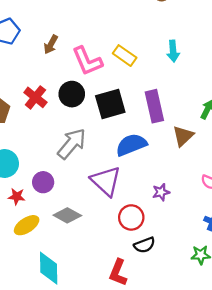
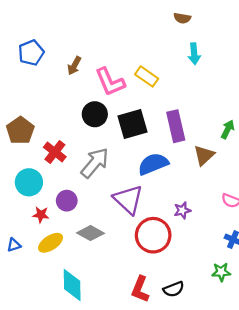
cyan arrow: (173, 51) -> (194, 54), moved
red cross: (35, 97) -> (55, 152), moved
red circle: (131, 217) -> (153, 235), size x1.4
black semicircle: (144, 245) -> (174, 289), moved

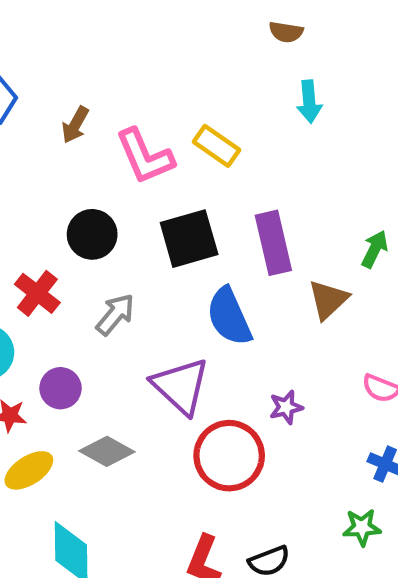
black circle: (95, 114) -> (92, 234), moved
gray arrow: (95, 163) -> (115, 314), size x0.7
blue semicircle: (153, 164) -> (229, 317), turned -92

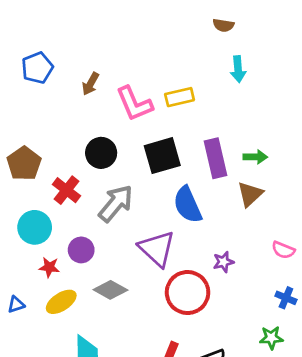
yellow rectangle: (216, 146) -> (180, 97), turned -48
green arrow: (375, 249) -> (255, 157), moved, turned 65
gray arrow: (115, 314) -> (116, 203), size x1.4

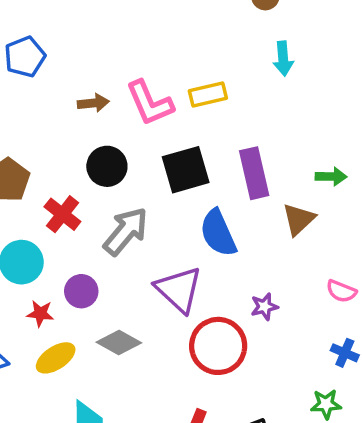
brown arrow: (90, 84) -> (93, 103), moved, turned -125
green arrow: (255, 157) -> (331, 177), moved

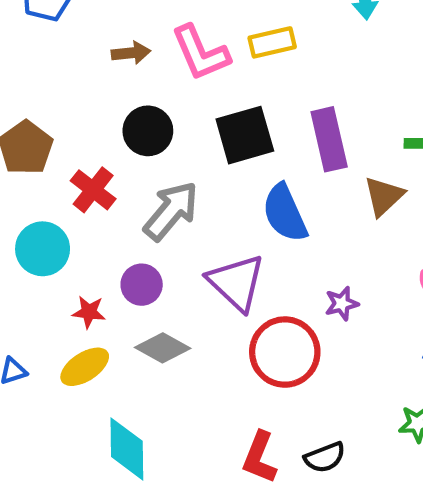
purple circle: (81, 291) -> (142, 285), moved
red star: (40, 313) -> (89, 312), moved

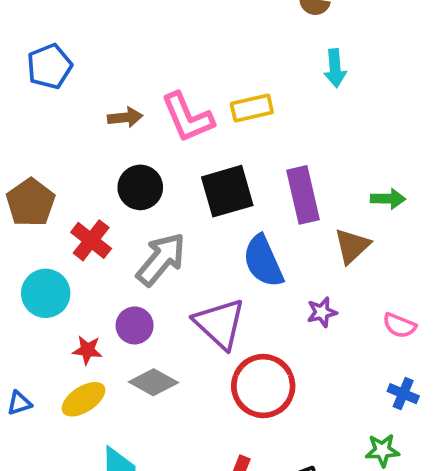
purple star: (342, 304) -> (322, 312), moved

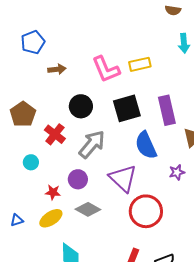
brown arrow: (125, 117) -> (57, 69), moved
cyan circle: (46, 293) -> (31, 162), size x0.6

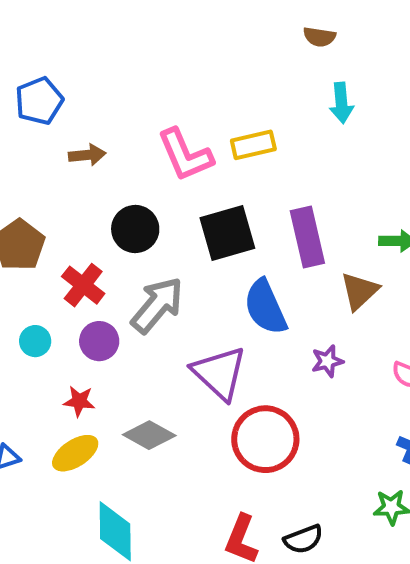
purple circle: (78, 179) -> (99, 341), moved

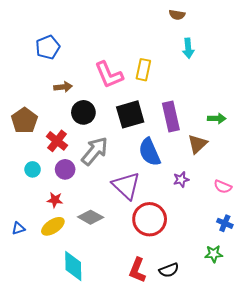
blue pentagon: (39, 101) -> (48, 47), moved
yellow rectangle: (253, 145) -> (143, 70), turned -65
brown arrow: (87, 155) -> (63, 87), moved

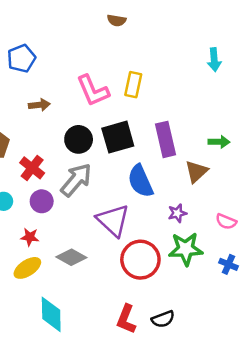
brown semicircle: (177, 15) -> (117, 20), moved
cyan arrow: (188, 48) -> (214, 60), moved
black circle: (83, 112) -> (79, 139), moved
green star: (214, 254) -> (186, 249), moved, size x1.6

